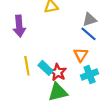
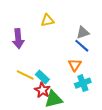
yellow line: (27, 66) -> (25, 75), turned -54
red star: (58, 72) -> (42, 90), moved

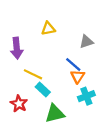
blue line: (82, 46) -> (73, 64), moved
yellow line: (25, 75) -> (33, 74), moved
red star: (42, 90) -> (19, 104), moved

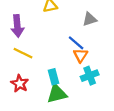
yellow line: (33, 74) -> (23, 53), moved
cyan rectangle: (43, 90) -> (53, 77), moved, turned 32

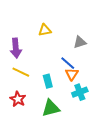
cyan rectangle: (53, 77) -> (48, 81), moved

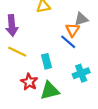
orange triangle: (72, 74) -> (73, 30), moved
red star: (18, 99) -> (29, 82), moved

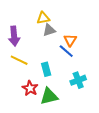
gray triangle: (81, 19) -> (49, 30), moved

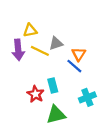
yellow triangle: (43, 18) -> (30, 30), moved
yellow line: (19, 60) -> (40, 51), moved
red star: (30, 88) -> (35, 94), moved

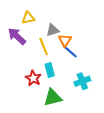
purple arrow: (18, 50) -> (17, 36), turned 138
yellow line: (40, 51) -> (44, 46), moved, turned 42
orange triangle: (79, 54) -> (65, 40), moved

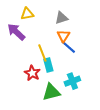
gray triangle: (53, 30) -> (61, 18), moved
yellow line: (44, 46) -> (42, 53), moved
cyan cross: (82, 81) -> (72, 81), moved

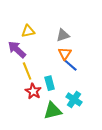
yellow line: (42, 53) -> (27, 71), moved
cyan cross: (72, 81) -> (74, 99), turned -35

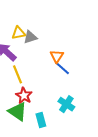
gray triangle: (63, 35) -> (30, 37), moved
cyan rectangle: (50, 83) -> (41, 120), moved
green triangle: (53, 111) -> (18, 112), moved, turned 48

